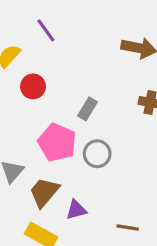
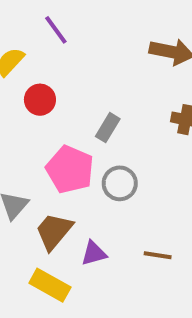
brown line: (128, 227) -> (158, 255), moved

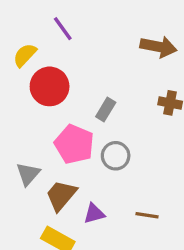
red circle: (40, 100) -> (50, 86), size x1.5

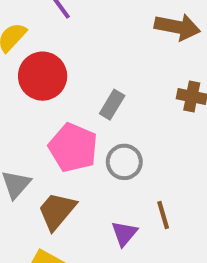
purple triangle: (94, 214) -> (124, 233), moved, turned -35
brown line: (147, 215) -> (163, 215), moved, turned 65

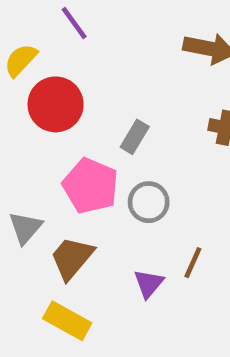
brown line: (163, 215) -> (193, 263), turned 40

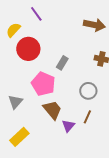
gray circle: (149, 202) -> (88, 91), moved
brown trapezoid: (72, 258) -> (52, 110), moved, turned 100
yellow rectangle: (67, 321) -> (19, 137), moved, turned -72

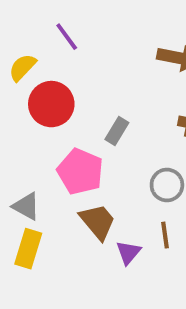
gray triangle: (15, 102) -> (26, 206), turned -42
brown line: (87, 117) -> (165, 235), turned -32
yellow rectangle: (19, 137) -> (28, 249), moved, turned -30

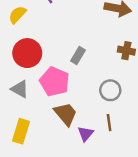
red circle: (51, 104) -> (27, 53), moved
gray triangle: (26, 206) -> (20, 89), moved

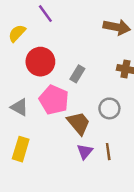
red circle: (27, 53) -> (40, 62), moved
brown trapezoid: (66, 114) -> (79, 123), moved
brown line: (109, 123) -> (108, 152), moved

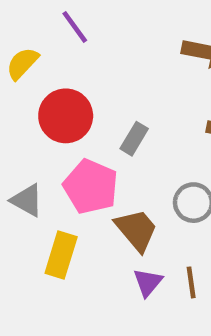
yellow rectangle: (21, 149) -> (61, 255), moved

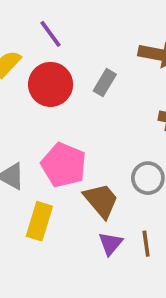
red circle: (66, 116) -> (51, 84), moved
gray rectangle: (134, 139) -> (105, 83), moved

